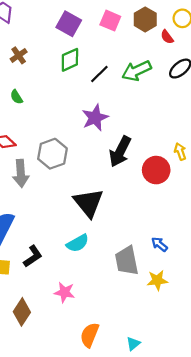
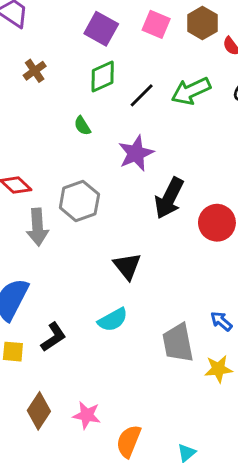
green semicircle: (16, 97) -> (82, 126), moved
black triangle: (88, 203) -> (127, 266), size x0.7
pink star: (64, 292) -> (87, 415), moved

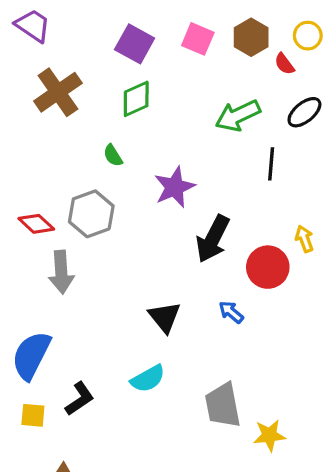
brown cross: (35, 71) -> (58, 92), size x1.8
black line: (142, 95) -> (271, 164), moved, turned -40
gray hexagon: (79, 201) -> (91, 214), moved
blue arrow: (221, 321) -> (231, 312), moved

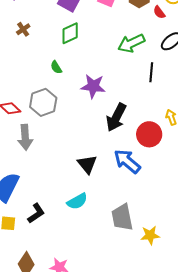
brown cross: (58, 92) -> (23, 29), size x0.5
purple star: (175, 187) -> (93, 86), turned 30
blue arrow: (231, 312) -> (127, 161), size x1.8

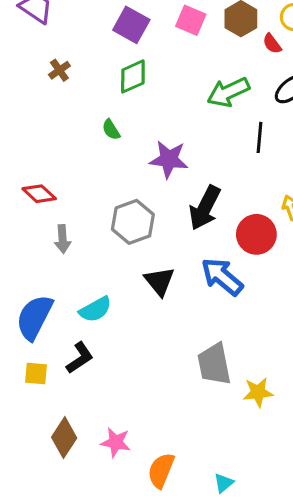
gray hexagon: (43, 102) -> (133, 222), moved
gray arrow: (25, 137) -> (63, 239), size x0.7
cyan semicircle: (77, 201) -> (95, 309), moved

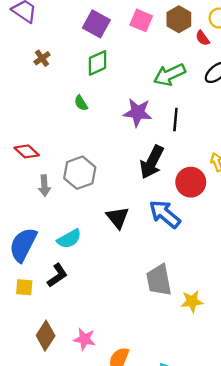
black line: (260, 137) -> (175, 120), moved
purple star: (169, 159) -> (138, 112), moved
gray hexagon: (133, 222) -> (80, 173), moved

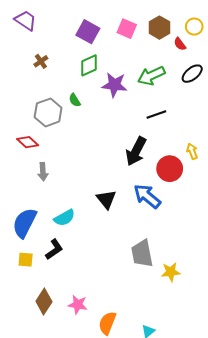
purple star: (138, 112) -> (114, 85), moved
black line: (175, 120) -> (156, 114), turned 66
gray hexagon: (80, 173) -> (48, 112), moved

